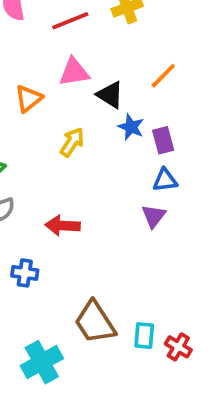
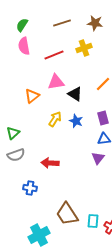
blue star: (131, 127) -> (76, 121), moved

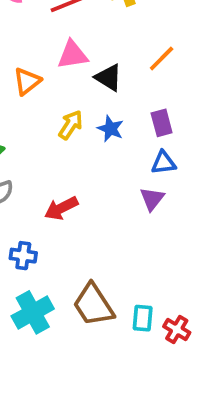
red arrow: (50, 163) -> (61, 208), turned -30
cyan cross: (39, 235) -> (33, 312), moved

